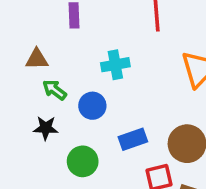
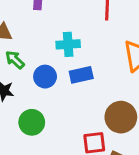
blue rectangle: (133, 139) -> (81, 75), moved

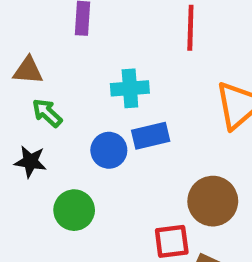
blue circle: (45, 77) -> (109, 150), moved

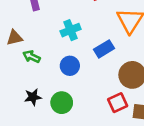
blue rectangle: (151, 136) -> (104, 49), moved
black star: (30, 162) -> (33, 97), moved

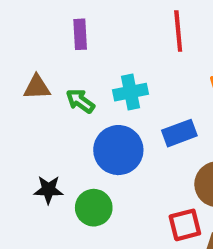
green arrow: (32, 57) -> (80, 101), moved
blue circle: (70, 66) -> (118, 150), size x1.5

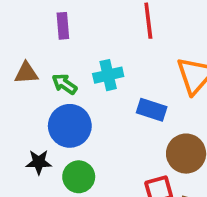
blue rectangle: (179, 133) -> (152, 110), turned 40
blue circle: (118, 150) -> (70, 126), moved

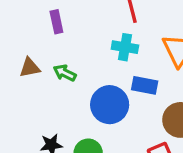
cyan cross: (108, 75) -> (125, 47), moved, turned 30
blue circle: (70, 126) -> (110, 105), moved

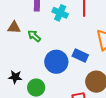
cyan cross: (125, 47) -> (60, 13), moved

